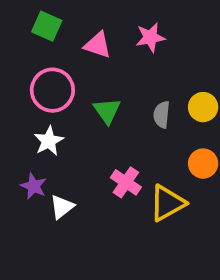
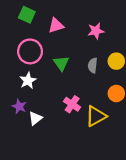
pink star: (150, 37) -> (96, 31), moved
pink triangle: (98, 45) -> (56, 26), turned -35

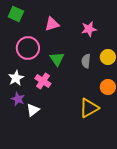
green square: (27, 15) -> (16, 14), moved
white star: (28, 81) -> (16, 78), moved
pink cross: (72, 104) -> (43, 81), moved

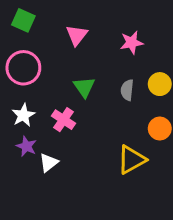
pink triangle: (52, 24) -> (77, 35), turned -35
pink circle: (28, 48) -> (23, 68), moved

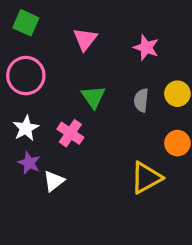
pink star: (132, 43) -> (146, 48), turned 30

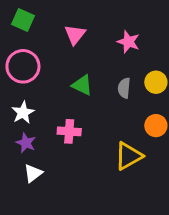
green triangle: (93, 97) -> (82, 85), turned -30
pink cross: (70, 133) -> (69, 131), moved, turned -30
white triangle: (54, 181) -> (33, 173), moved

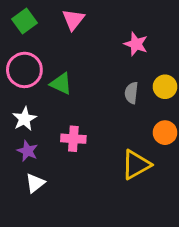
green square: (23, 20) -> (24, 21), turned 30
pink triangle: (75, 35) -> (73, 20), moved
green triangle: (82, 85) -> (61, 84), moved

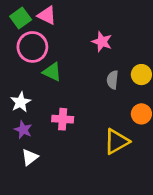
pink triangle: (73, 20) -> (47, 15), moved, turned -42
pink star: (136, 44) -> (102, 42), moved
pink circle: (24, 70) -> (32, 47), moved

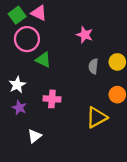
white triangle: (30, 157) -> (35, 136), moved

